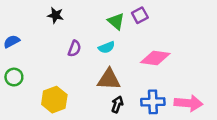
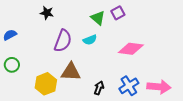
purple semicircle: (75, 49) -> (63, 41), size x1.6
brown triangle: (109, 79) -> (71, 72), moved
blue cross: (153, 102) -> (129, 86), turned -30

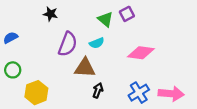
brown triangle: (71, 72) -> (85, 68), moved
yellow hexagon: (46, 84) -> (36, 93), moved
black arrow: (99, 88) -> (98, 90), moved

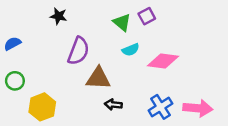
cyan semicircle: (97, 43) -> (131, 50), moved
black arrow: (98, 90) -> (113, 104), turned -104

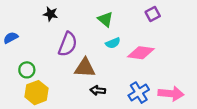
purple square: (147, 16) -> (153, 14), moved
green circle: (15, 81) -> (27, 70), moved

